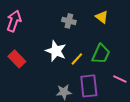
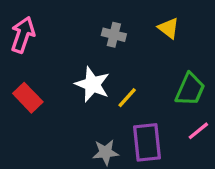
green trapezoid: (101, 54) -> (190, 89), moved
pink line: (120, 79) -> (198, 131), turned -64

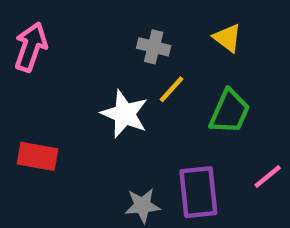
green trapezoid: (190, 89) -> (230, 112), moved
red rectangle: (28, 98) -> (37, 156), moved, turned -36
yellow line: (127, 98) -> (171, 89), moved

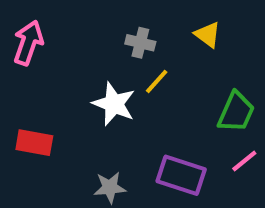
green trapezoid: (230, 112) -> (236, 112), moved
purple rectangle: (198, 192) -> (181, 175), turned -66
gray star: (142, 205) -> (110, 187), moved

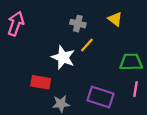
green trapezoid: (236, 112) -> (131, 62), turned -115
red rectangle: (34, 143) -> (41, 82), moved
pink line: (244, 161) -> (135, 89), turned -42

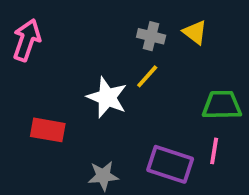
gray cross: (78, 24) -> (151, 36), moved
red rectangle: (41, 82) -> (48, 130), moved
pink line: (135, 89) -> (214, 151), moved

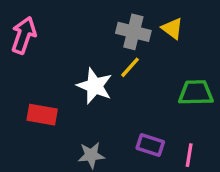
gray cross: (151, 36) -> (133, 32), size x1.4
pink line: (214, 151) -> (189, 155), moved
purple rectangle: (170, 164) -> (150, 145), size x0.7

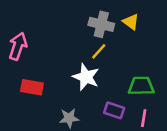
pink arrow: (24, 35) -> (18, 46), moved
white star: (95, 86) -> (86, 77), moved
green trapezoid: (196, 93) -> (141, 86), moved

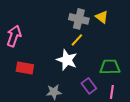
purple rectangle: (114, 110) -> (89, 86), turned 35

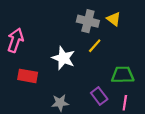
yellow line: (77, 40) -> (95, 46), moved
white star: (67, 60) -> (63, 58), moved

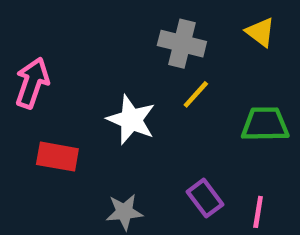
yellow triangle: (114, 19) -> (260, 32), moved
green trapezoid: (123, 75) -> (265, 124), moved

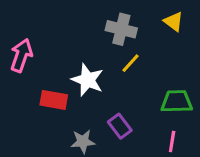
green trapezoid: (265, 124) -> (177, 101), moved
red rectangle: (57, 157) -> (54, 100), moved
purple rectangle: (205, 198) -> (120, 126), moved

